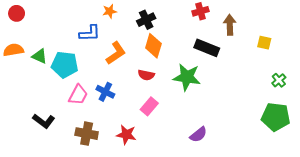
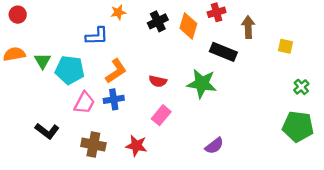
orange diamond: (153, 46) -> (188, 26), moved
orange L-shape: (116, 53) -> (116, 71), moved
green triangle: (40, 56) -> (43, 61), turned 35
blue cross: (105, 92) -> (114, 99), turned -36

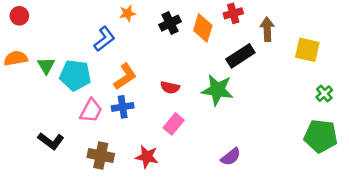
blue L-shape: (97, 36) -> (104, 39), turned -35
yellow square: (286, 46) -> (307, 50), size x1.5
black rectangle: (223, 52) -> (240, 56), turned -55

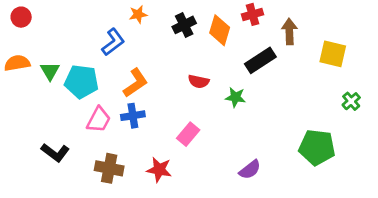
red semicircle: (170, 87) -> (199, 81), moved
green star: (217, 90) -> (235, 97), size x0.6
green pentagon: (321, 136) -> (317, 147), moved

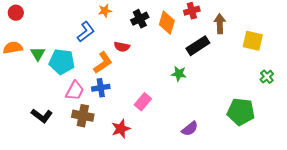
red semicircle: (199, 81) -> (122, 47), moved
brown cross: (109, 168) -> (83, 116), moved
red star: (159, 170) -> (121, 129), turned -30

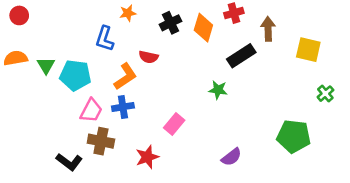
blue L-shape: (86, 32) -> (105, 39), turned 145
black L-shape: (42, 116) -> (69, 162), moved

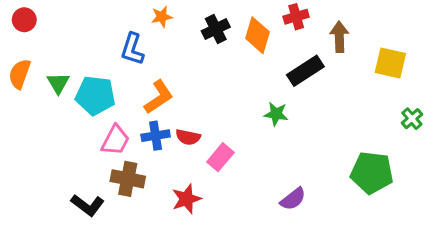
red semicircle: (149, 57) -> (188, 137), moved
orange semicircle: (16, 58) -> (20, 74), turned -60

